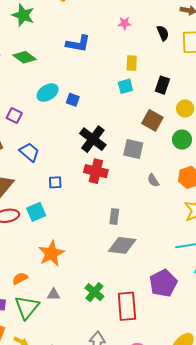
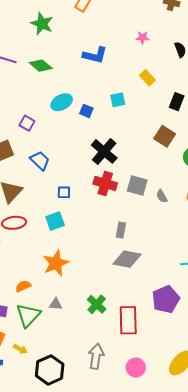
yellow rectangle: (132, 63) -> (147, 78), turned -49
cyan square: (125, 86) -> (118, 100), moved
gray square: (133, 149) -> (137, 185), moved
cyan square: (36, 212) -> (55, 221), moved

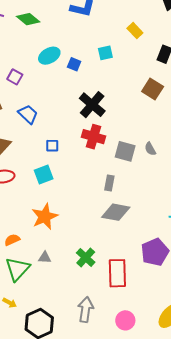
gray square: (137, 185) -> (125, 151), moved

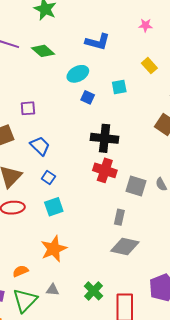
cyan ellipse: (49, 56) -> (78, 74), moved
purple square: (15, 77) -> (28, 108), turned -35
black cross: (92, 105) -> (105, 138), turned -36
blue square: (52, 146) -> (48, 177), moved, turned 32

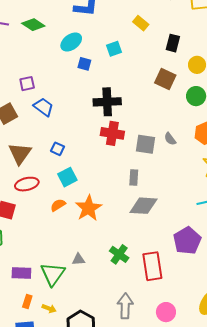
blue trapezoid: (40, 146) -> (43, 107), moved
orange star: (54, 249) -> (88, 208), moved
orange semicircle: (20, 271) -> (58, 205), moved

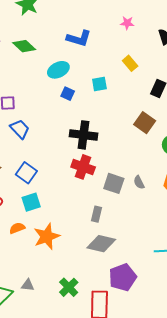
blue square: (58, 149) -> (26, 173), size x1.5
purple pentagon: (187, 241) -> (123, 277), moved

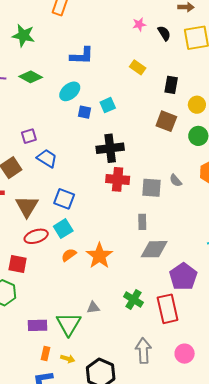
pink star: (127, 23) -> (139, 24), moved
cyan square: (99, 84) -> (108, 105), moved
cyan square: (31, 202) -> (63, 229), moved

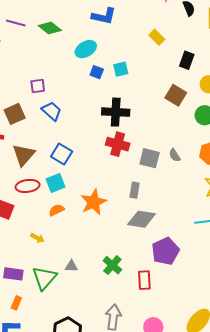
orange star: (99, 256) -> (93, 202), moved
red rectangle: (168, 309) -> (144, 280), size x0.7
yellow arrow: (68, 359) -> (37, 238), moved

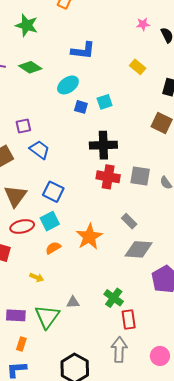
gray square: (150, 158) -> (140, 176), moved
gray rectangle: (135, 190) -> (129, 221), turned -49
red rectangle: (144, 280) -> (129, 320), moved

